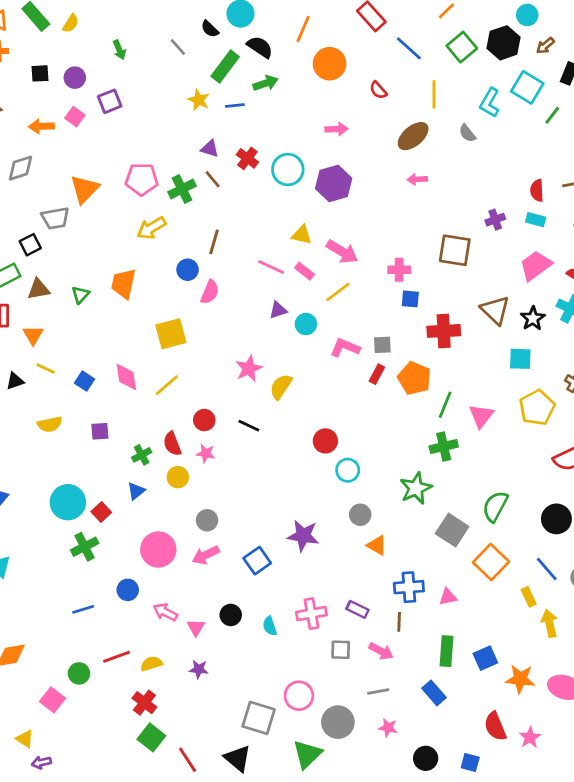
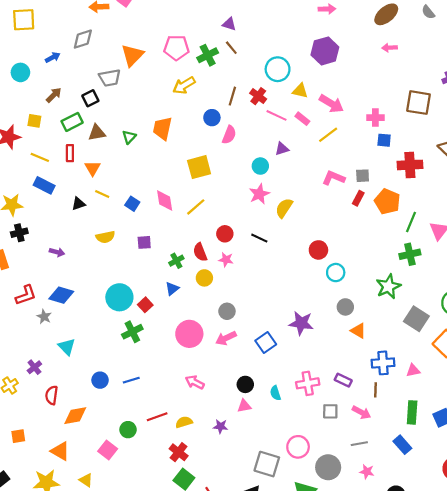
red cross: (247, 158) -> (258, 96), moved
cyan circle: (288, 170) -> (278, 69), moved
cyan circle: (306, 324) -> (260, 166), moved
blue circle: (128, 590) -> (100, 380), moved
pink triangle: (196, 627) -> (244, 406), moved, turned 48

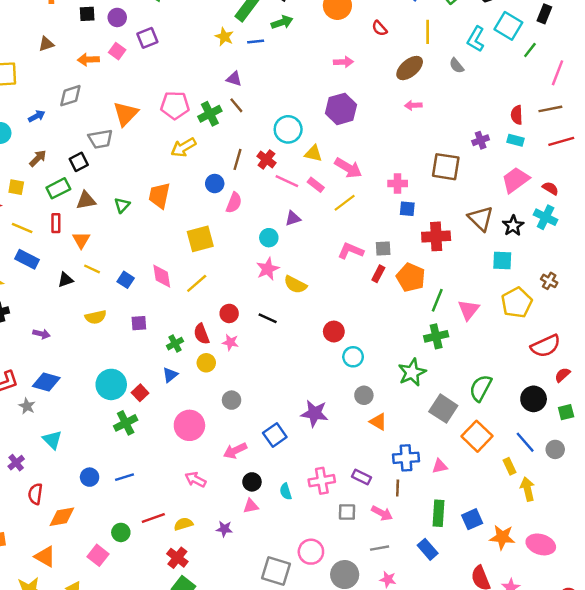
yellow semicircle: (284, 208) -> (295, 285), turned -96
pink arrow: (226, 338) -> (235, 451), moved

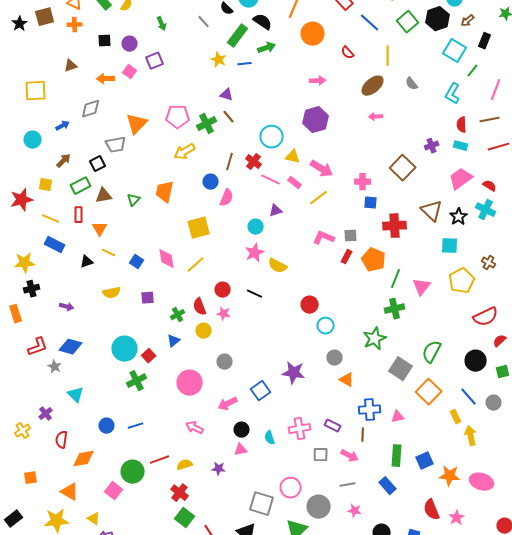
cyan L-shape: (476, 39) -> (453, 94), moved
brown square: (446, 167) -> (403, 168), turned 35
green circle: (121, 532) -> (133, 472), size x1.5

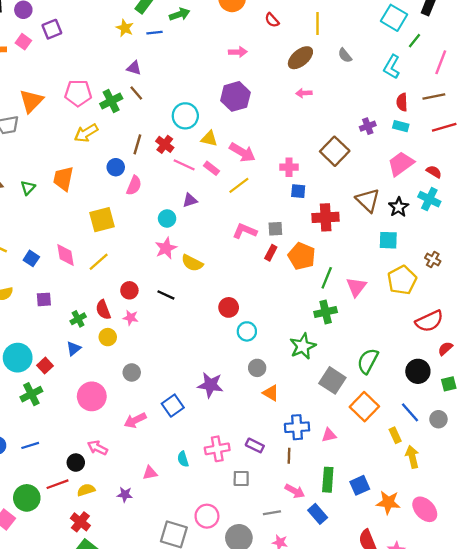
black circle: (242, 430) -> (76, 463), moved
pink arrow: (350, 456) -> (295, 491), moved
pink ellipse: (482, 482) -> (425, 509), turned 30

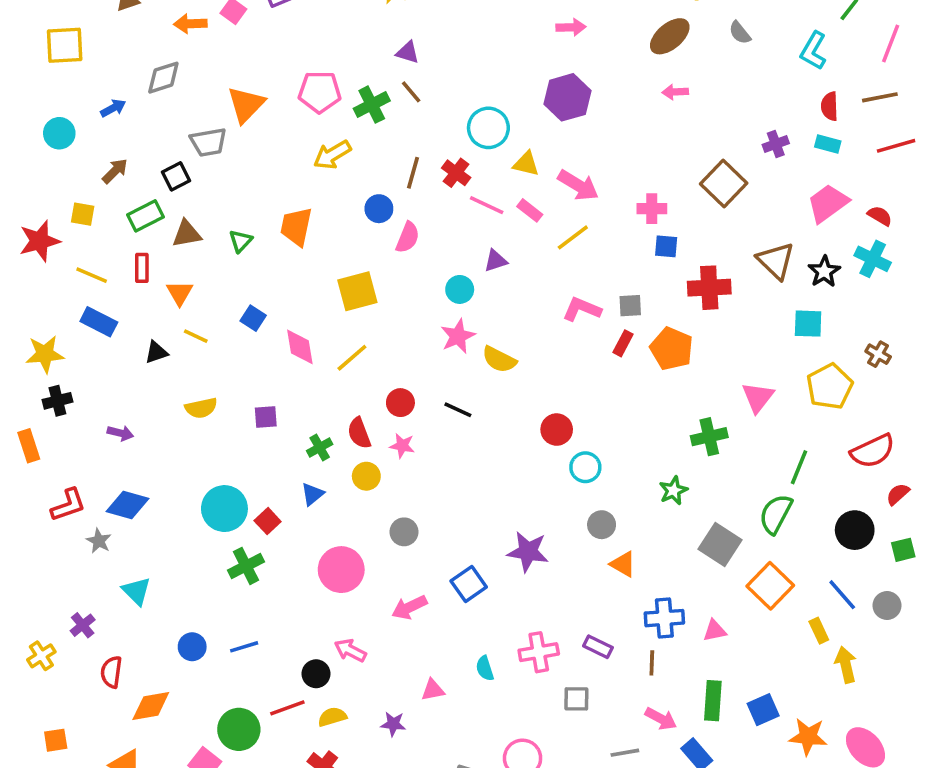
blue square: (31, 258) -> (253, 318), moved
green line: (327, 278) -> (799, 467), moved
green star: (303, 346) -> (673, 491), size x0.7

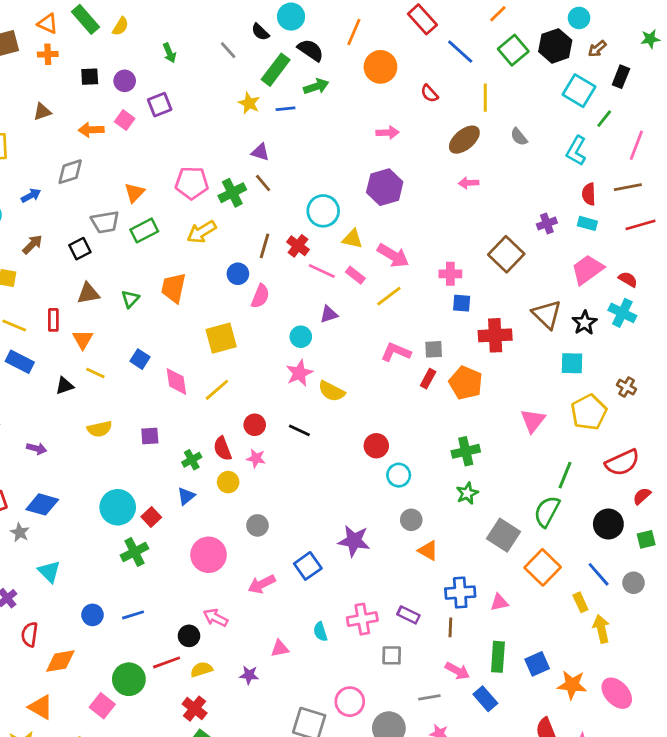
orange triangle: (246, 105) -> (134, 193), size x0.7
green rectangle: (145, 216) -> (144, 230), moved
green cross: (709, 437) -> (466, 451), moved

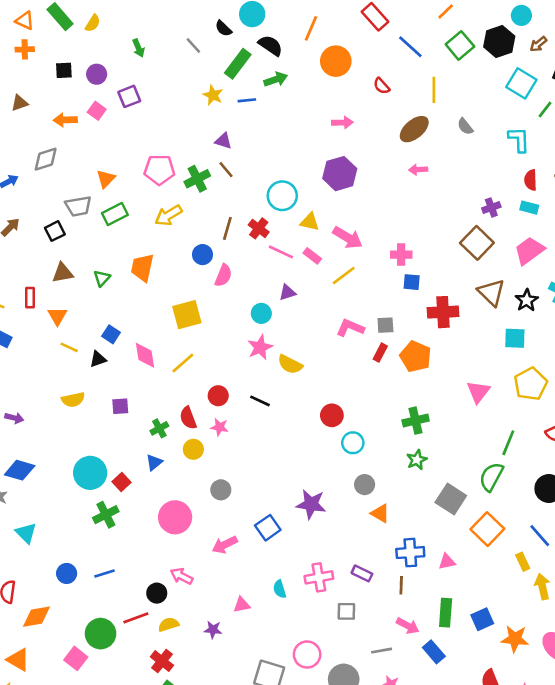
cyan L-shape: (576, 151) -> (519, 140), turned 148
brown square: (506, 254) -> (477, 243), moved
black triangle: (65, 386) -> (98, 359), moved

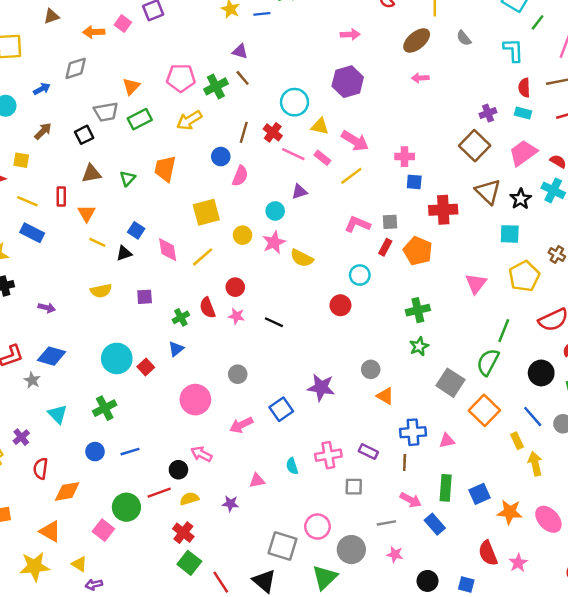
black line: (260, 401) -> (274, 322), moved
cyan circle: (353, 443) -> (360, 275), moved
yellow circle: (193, 449) -> (243, 235), moved
green cross: (106, 515) -> (105, 408), moved

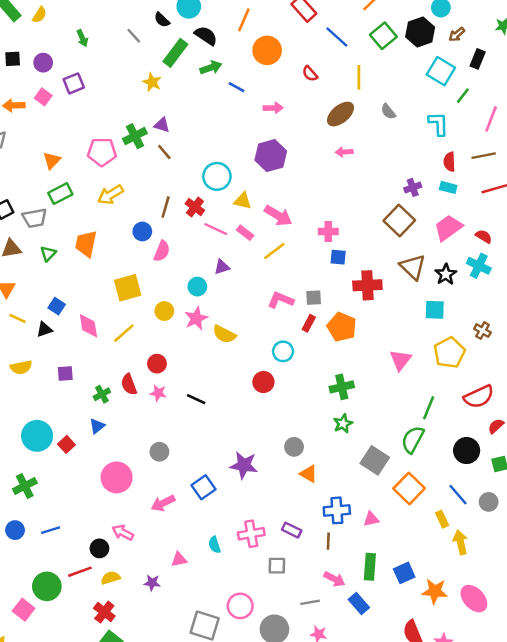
blue line: (262, 14) -> (237, 87), moved, turned 35
green cross: (216, 86) -> (135, 136), moved
gray trapezoid: (106, 112) -> (35, 218), moved

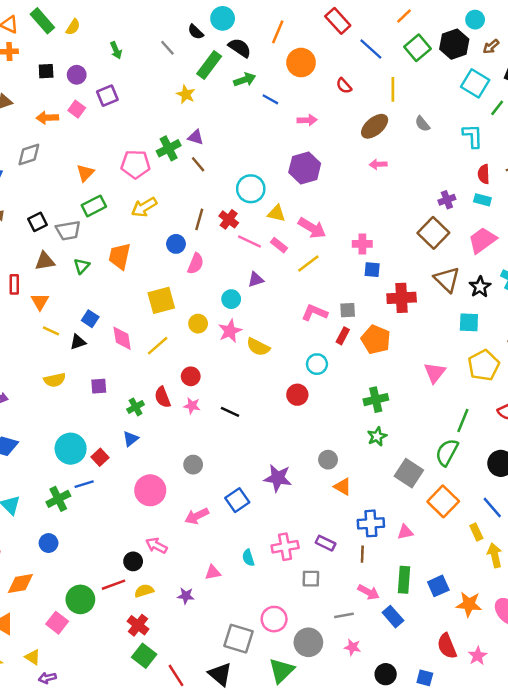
blue line: (51, 530) -> (84, 484), moved

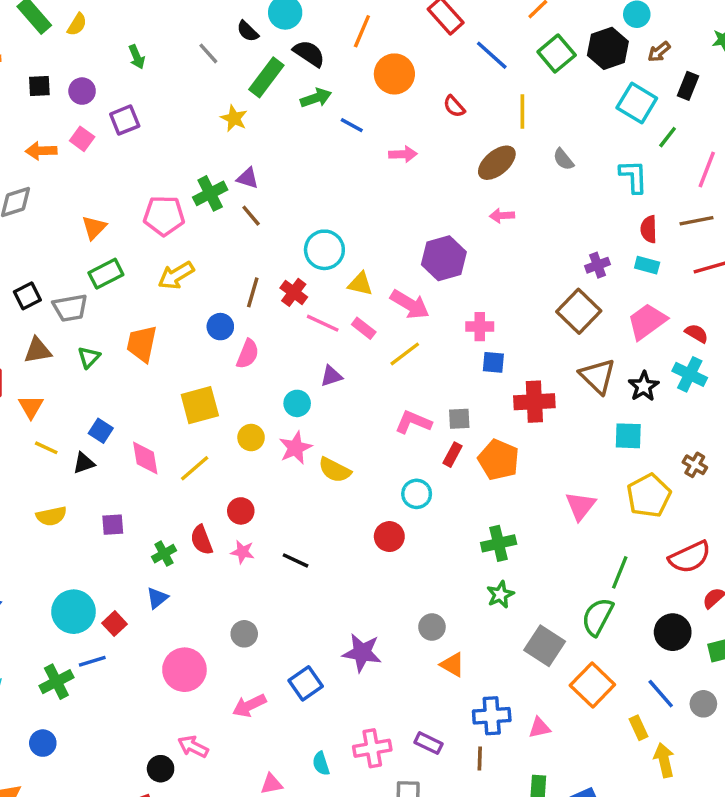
purple hexagon: (305, 168) -> (444, 258), moved

